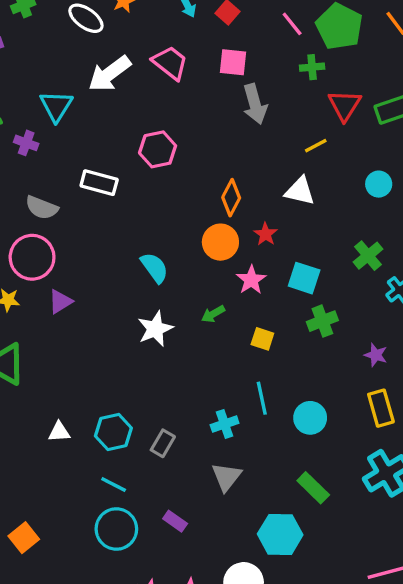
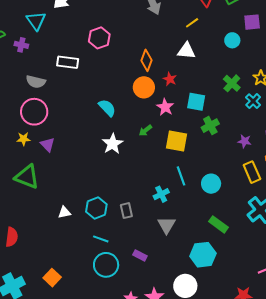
purple triangle: (60, 302) -> (48, 145), moved, turned -35
yellow square: (262, 339) -> (177, 141), size x1.6
gray rectangle: (163, 443) -> (126, 211), turned -35

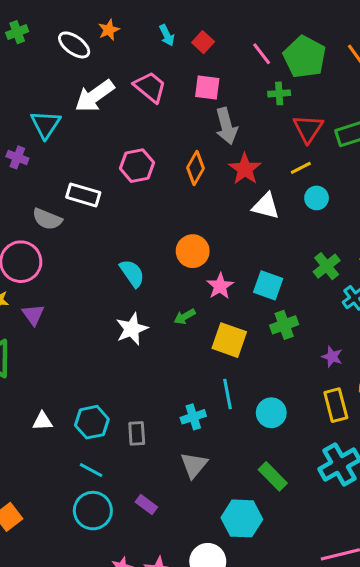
yellow line: (192, 23) -> (301, 168), moved
cyan circle: (232, 40) -> (317, 198), moved
orange diamond: (147, 60) -> (195, 168), moved
red star: (170, 79) -> (245, 169), moved, size x1.5
gray semicircle: (36, 82) -> (47, 219), moved

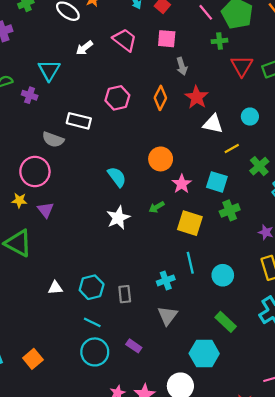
white arrow: (95, 96) -> (84, 48), size x0.6
gray arrow: (226, 126) -> (182, 66), size x0.7
yellow line: (301, 168) -> (232, 148), moved

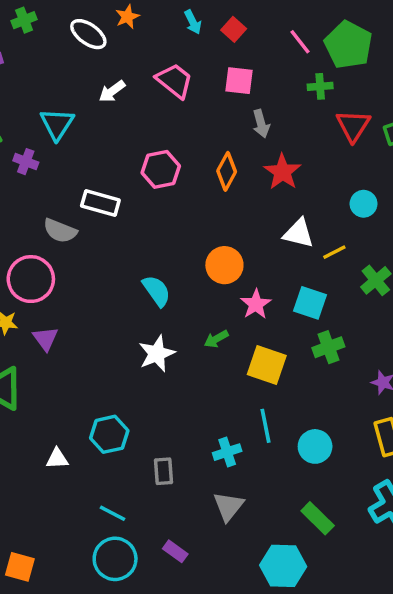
white triangle: (213, 124) -> (299, 233), moved
cyan hexagon: (92, 287) -> (109, 434), moved
orange square: (33, 359) -> (20, 567), turned -36

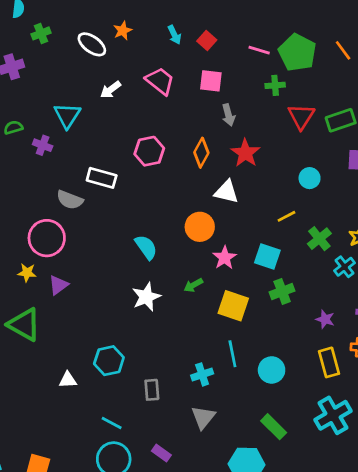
pink line: (300, 42) -> (259, 50), turned -35
white triangle: (299, 233) -> (226, 192), moved
purple triangle: (45, 339) -> (58, 285), turned 30

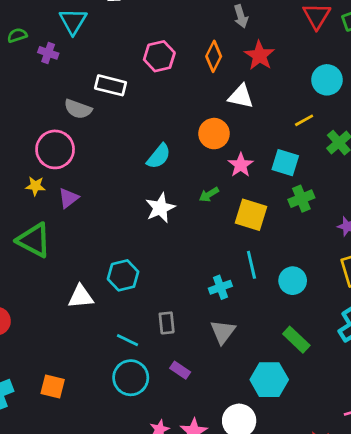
cyan circle: (310, 178) -> (327, 80), size x1.4
cyan semicircle: (146, 247) -> (159, 156), turned 76
white triangle: (68, 380) -> (81, 297), size x1.4
gray rectangle: (152, 390) -> (167, 323), moved

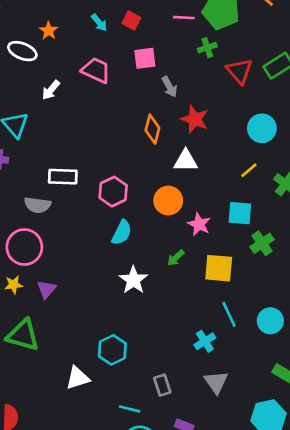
pink hexagon: (159, 56) -> (113, 192), moved

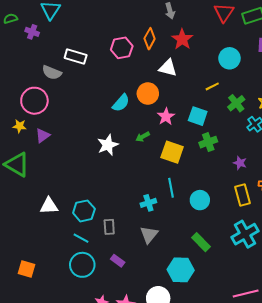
pink hexagon: (113, 192) -> (122, 48), moved
cyan semicircle: (122, 233) -> (121, 103), moved
cyan hexagon: (112, 350) -> (84, 211), moved

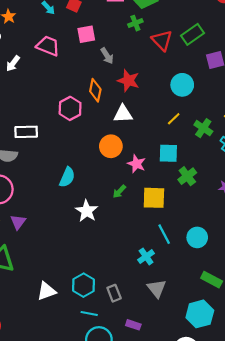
cyan semicircle: (121, 103) -> (67, 177), moved

